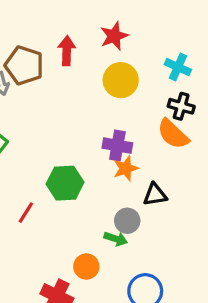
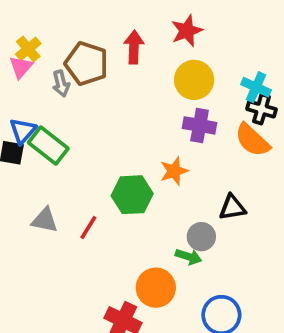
cyan cross: (178, 67) -> (256, 87), moved
purple cross: (117, 146) -> (200, 125), moved
orange star: (126, 168) -> (174, 171), moved
orange circle: (86, 267) -> (156, 288), size x1.4

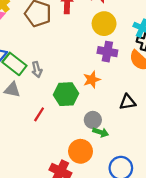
gray arrow: (61, 84) -> (37, 70), moved
gray triangle: (45, 220) -> (12, 90), moved
gray circle: (201, 237) -> (93, 120), moved

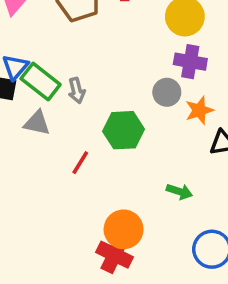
orange star: (92, 80) -> (199, 110), moved
gray circle: (93, 120) -> (167, 92), moved
orange circle: (81, 151) -> (124, 229), moved

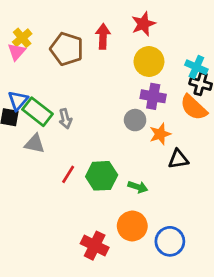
green hexagon: (124, 130) -> (102, 176), moved
green arrow: (179, 191) -> (138, 187), moved
orange circle: (124, 229) -> (132, 226), moved

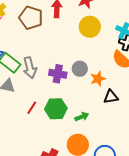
purple cross: (153, 96) -> (58, 74), moved
gray arrow: (65, 119) -> (30, 68), size x1.5
green arrow: (138, 187) -> (82, 117), turned -40

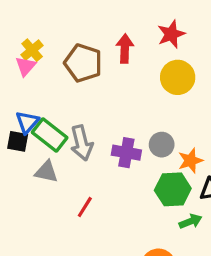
green hexagon: (56, 109) -> (173, 189), moved
green arrow: (82, 117) -> (190, 221), moved

